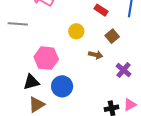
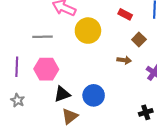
yellow circle: (76, 31) -> (88, 31), moved, size x1.6
pink hexagon: (46, 58) -> (46, 69), moved

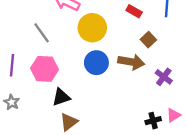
gray line: (42, 37) -> (42, 33), turned 54
brown arrow: (124, 60) -> (131, 62), size x1.6
blue circle: (94, 95) -> (96, 63), moved

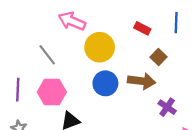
purple cross: (164, 77) -> (167, 107), moved

